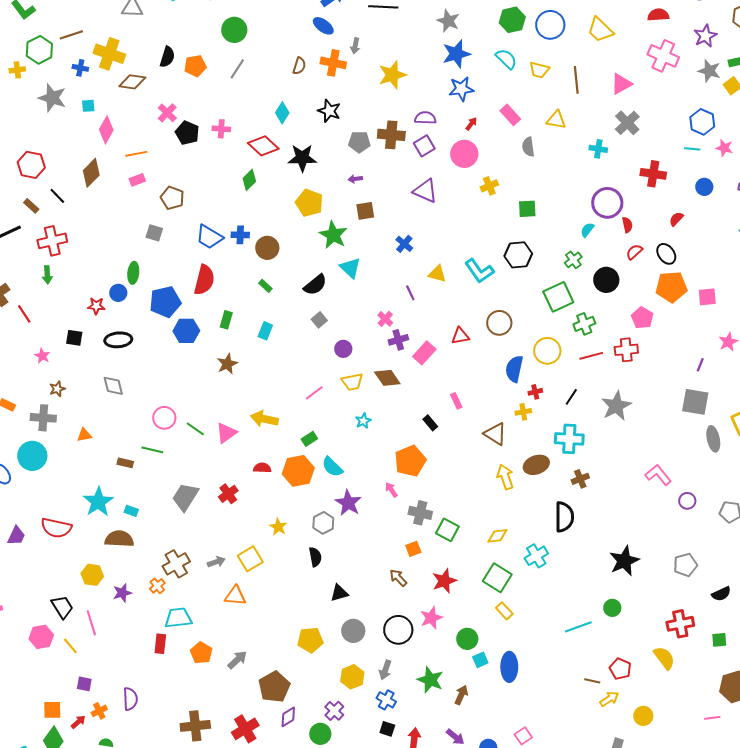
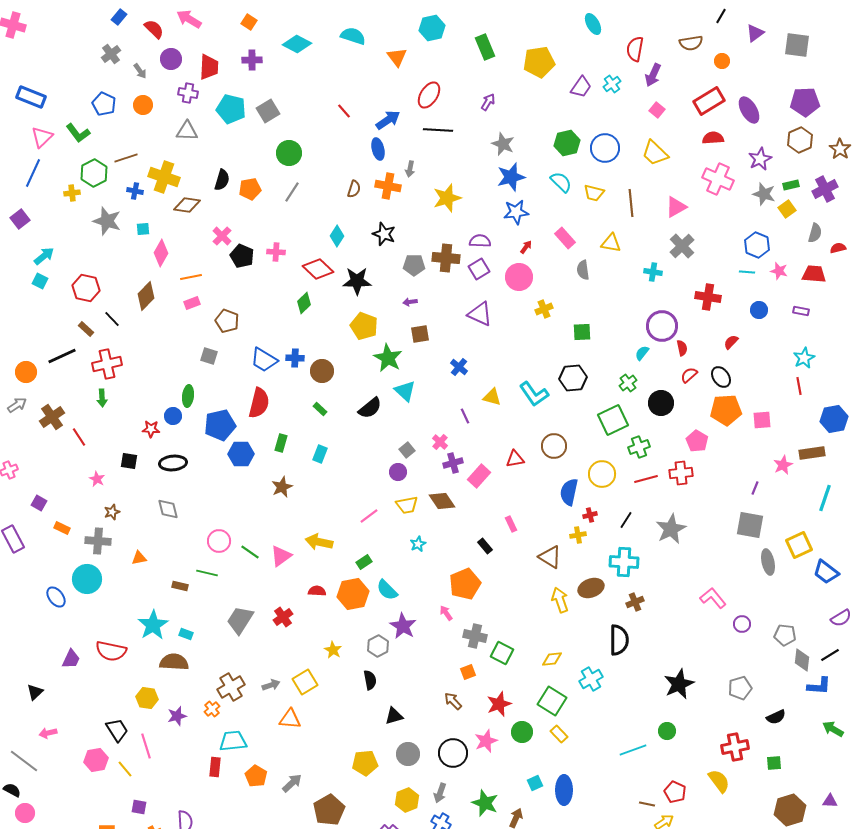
blue ellipse: (323, 26) -> (378, 149), turned 40
gray square: (319, 320) -> (407, 450), moved
green circle: (467, 639) -> (522, 732), moved

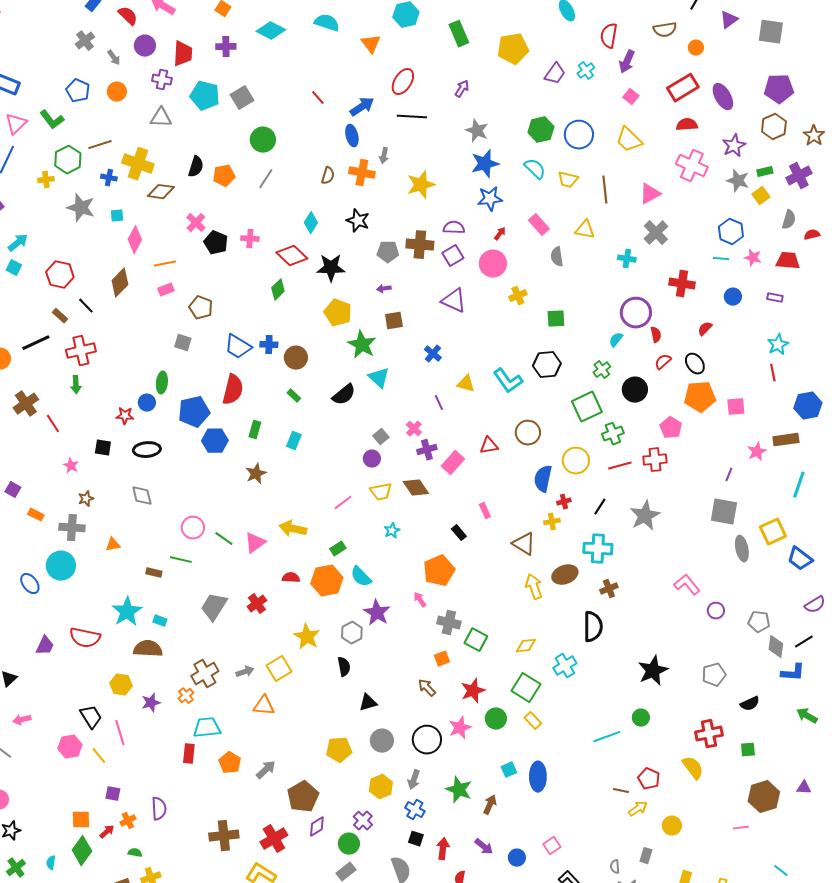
yellow star: (333, 650) -> (307, 637), size x1.5

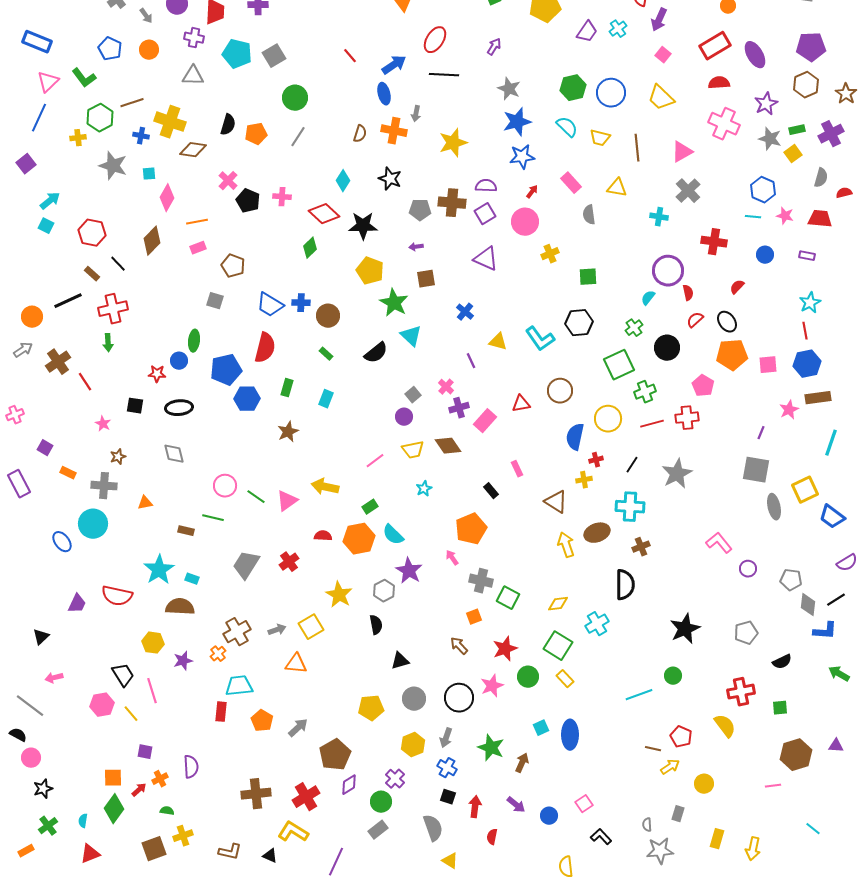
blue hexagon: (808, 406) -> (807, 364), moved

